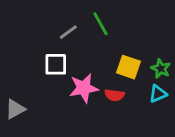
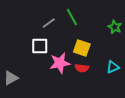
yellow square: (128, 67) -> (82, 48), moved
green star: (161, 68) -> (115, 27), moved

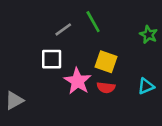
pink star: (60, 63) -> (78, 81), turned -30

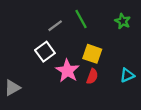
green star: (149, 35) -> (123, 21), moved
white square: (52, 59) -> (45, 52), turned -36
red semicircle: (106, 88) -> (92, 76), turned -77

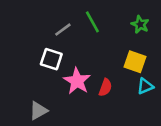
white square: (45, 52) -> (51, 59), turned -36
yellow square: (92, 54) -> (135, 62), moved
gray triangle: (12, 88) -> (38, 111), moved

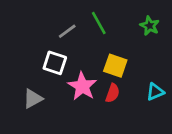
yellow square: (135, 62) -> (115, 66), moved
gray triangle: (38, 111) -> (33, 99), moved

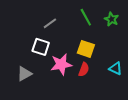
green line: (99, 23) -> (86, 17), moved
pink star: (82, 86) -> (61, 64), turned 30
cyan triangle: (155, 92) -> (116, 68), turned 48

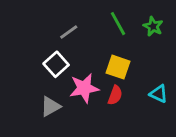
white square: (41, 47) -> (56, 64), turned 30
gray triangle: (24, 74) -> (50, 106), moved

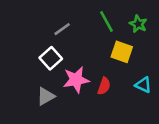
yellow square: (118, 67) -> (122, 52), moved

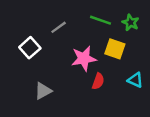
green line: (107, 21) -> (101, 20), turned -42
white square: (51, 58) -> (30, 48), moved
pink star: (76, 80) -> (84, 58), moved

